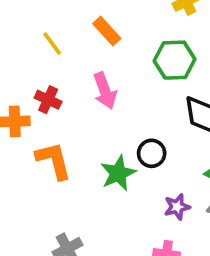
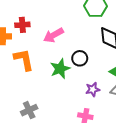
pink arrow: (105, 91) -> (53, 35), moved, turned 78
red cross: (48, 100) -> (22, 25), turned -32

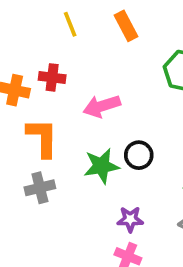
purple star: (93, 89) -> (130, 219), moved
gray cross: (29, 110) -> (40, 188), moved

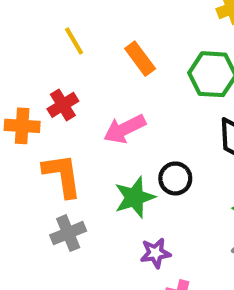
orange rectangle: (126, 26) -> (140, 59), moved
red cross: (52, 77) -> (63, 105), turned -30
purple star: (130, 219) -> (155, 253), moved

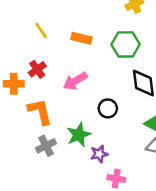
orange rectangle: (140, 59) -> (81, 38), turned -36
green star: (135, 197) -> (79, 135), moved

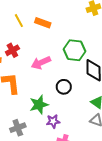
orange rectangle: (81, 38) -> (43, 23), moved
green hexagon: (125, 44) -> (74, 50), moved
gray cross: (46, 146) -> (18, 128), moved

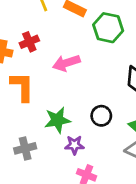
green hexagon: (74, 50) -> (108, 28), moved
black circle: (64, 87) -> (101, 116), moved

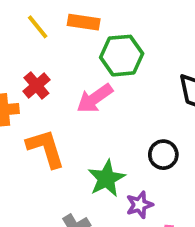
green hexagon: (108, 28) -> (122, 56), moved

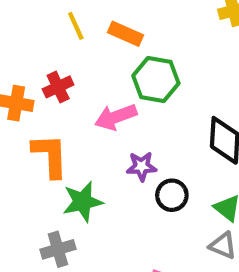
green star: (106, 178) -> (83, 202), moved
purple star: (140, 205) -> (142, 166), moved

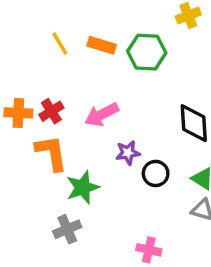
green hexagon: (156, 79) -> (147, 52), moved
red cross: (58, 87) -> (51, 111), moved

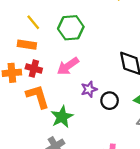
orange rectangle: (102, 45) -> (27, 45), moved
green hexagon: (147, 52) -> (71, 28), moved
red cross: (51, 111) -> (34, 69), turned -35

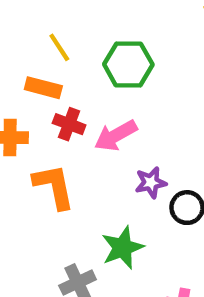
red cross: (34, 69) -> (69, 124), moved
green star: (62, 117) -> (122, 248), moved

